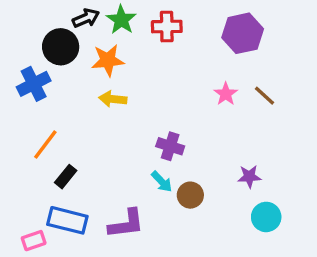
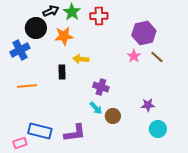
purple hexagon: (243, 33) -> (144, 33), moved
yellow arrow: (113, 99) -> (81, 59), moved
orange line: (45, 145) -> (27, 86), turned 48
black rectangle: (66, 177) -> (62, 72), moved, turned -40

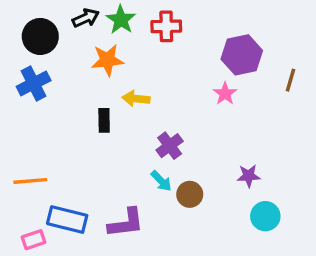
black circle: (36, 28) -> (40, 36), moved
brown line: (157, 57) -> (291, 80), moved, turned 64
orange line: (27, 86) -> (30, 181), moved
purple cross: (101, 87) -> (170, 146), turned 35

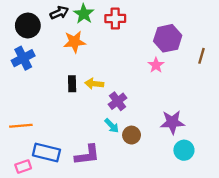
yellow arrow: (136, 99) -> (94, 84), moved
purple star: (249, 176) -> (172, 122), size x1.5

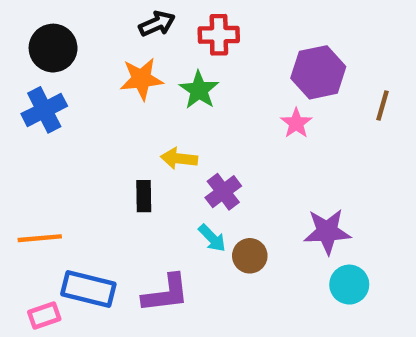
black arrow: (59, 13) -> (157, 24), moved
green star: (84, 14) -> (199, 90), moved
black rectangle: (72, 84) -> (144, 196), moved

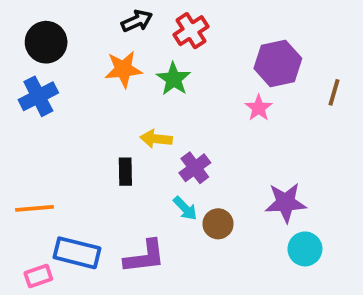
red cross: (219, 35) -> (191, 31), turned -32

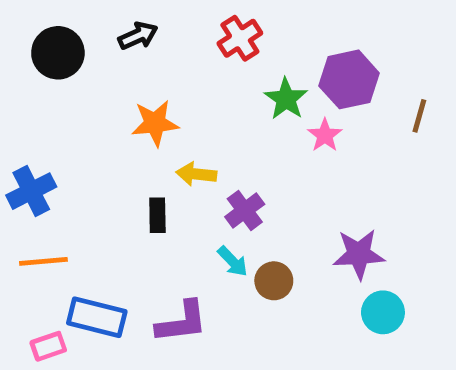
black arrow: (137, 21) -> (138, 36), moved
orange star: (123, 69) -> (155, 123), moved
green star: (174, 79) -> (286, 99), moved
blue cross: (38, 96) -> (31, 191), moved

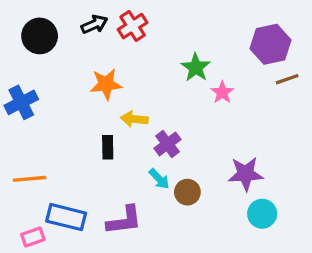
red cross: (240, 38) -> (133, 26), moved
purple hexagon: (349, 79) -> (270, 44), moved
brown line: (419, 116) -> (287, 79), turned 55
blue cross: (31, 191) -> (21, 102), moved

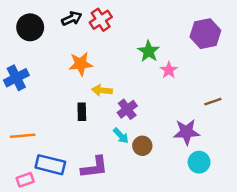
brown line: (287, 79) -> (213, 102), moved

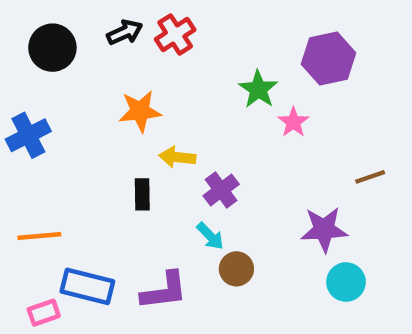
purple hexagon: (205, 34) -> (328, 59), moved
brown circle: (142, 146) -> (236, 269), moved

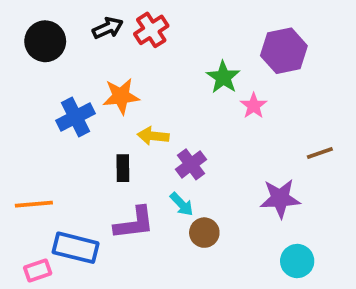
blue cross: (28, 135) -> (76, 117), moved
cyan circle: (346, 282) -> (297, 261), moved
purple L-shape: (164, 291) -> (134, 223), moved

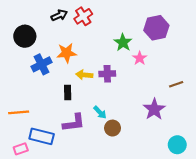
black circle: (45, 41) -> (25, 36), moved
purple cross: (191, 164) -> (107, 74), moved, turned 35
purple star: (280, 198) -> (154, 109), turned -30
cyan circle: (297, 261) -> (177, 145), moved

